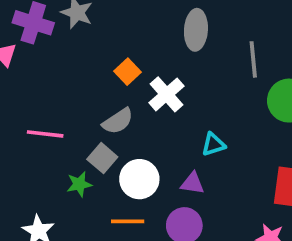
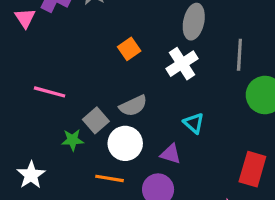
white cross: (166, 94) -> (182, 64), moved
gray semicircle: (118, 121) -> (133, 106), moved
cyan triangle: (213, 144) -> (194, 123), turned 50

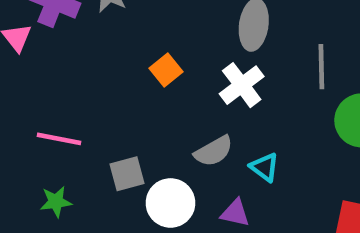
gray semicircle: (133, 106) -> (214, 151), moved
gray square: (96, 120) -> (127, 174), turned 30
green star: (73, 140) -> (56, 202), moved

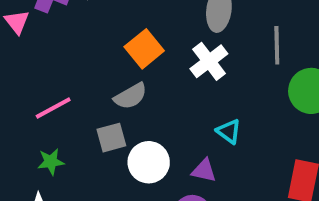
orange square: (166, 70) -> (144, 49), size x1.4
pink line: (59, 139) -> (53, 108), turned -39
gray semicircle: (214, 151) -> (131, 96), moved

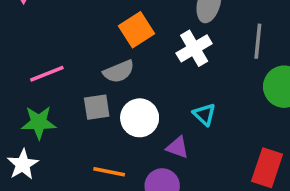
green star: (51, 162) -> (39, 122), size x1.4
white circle: (149, 162) -> (140, 118), moved

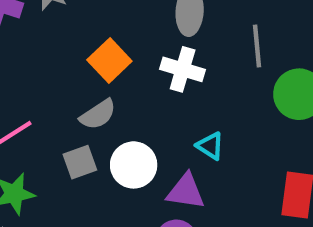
white cross: (194, 48) -> (183, 69), turned -32
purple triangle: (178, 147) -> (186, 191), size x1.4

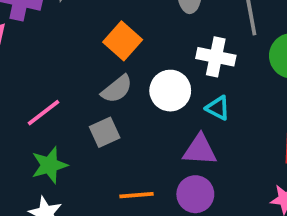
white cross: (183, 69) -> (216, 57), moved
white circle: (134, 165) -> (170, 91), moved

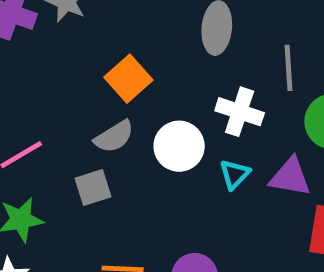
cyan triangle: (218, 108) -> (235, 174), turned 40
purple triangle: (200, 150) -> (290, 177), moved

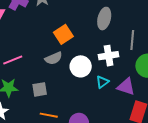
white cross: (240, 112) -> (109, 56), turned -36
gray square: (93, 188) -> (40, 89), moved

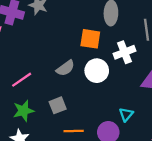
orange square: (63, 34) -> (90, 39), moved, turned -36
cyan triangle: (102, 82) -> (126, 114), moved

